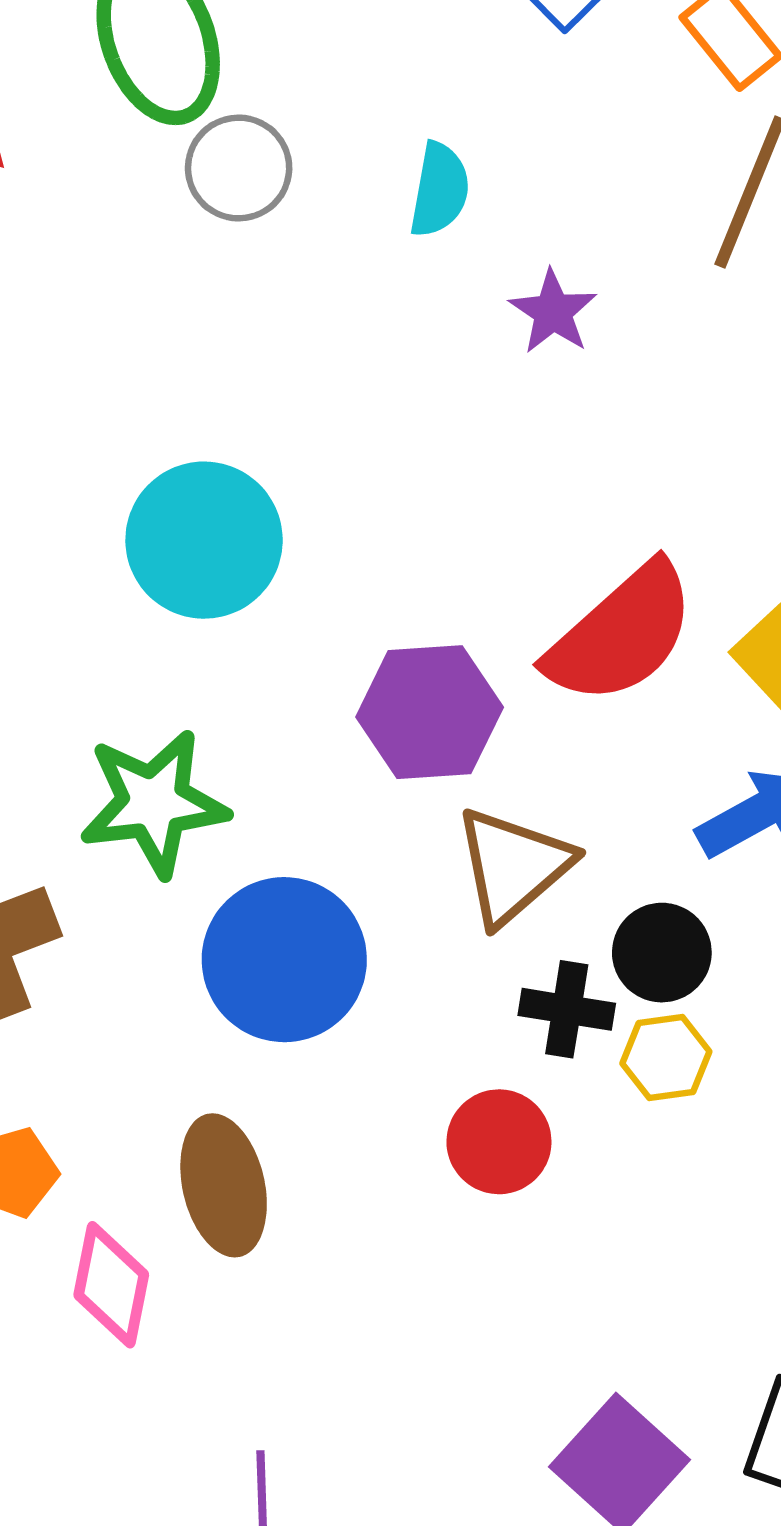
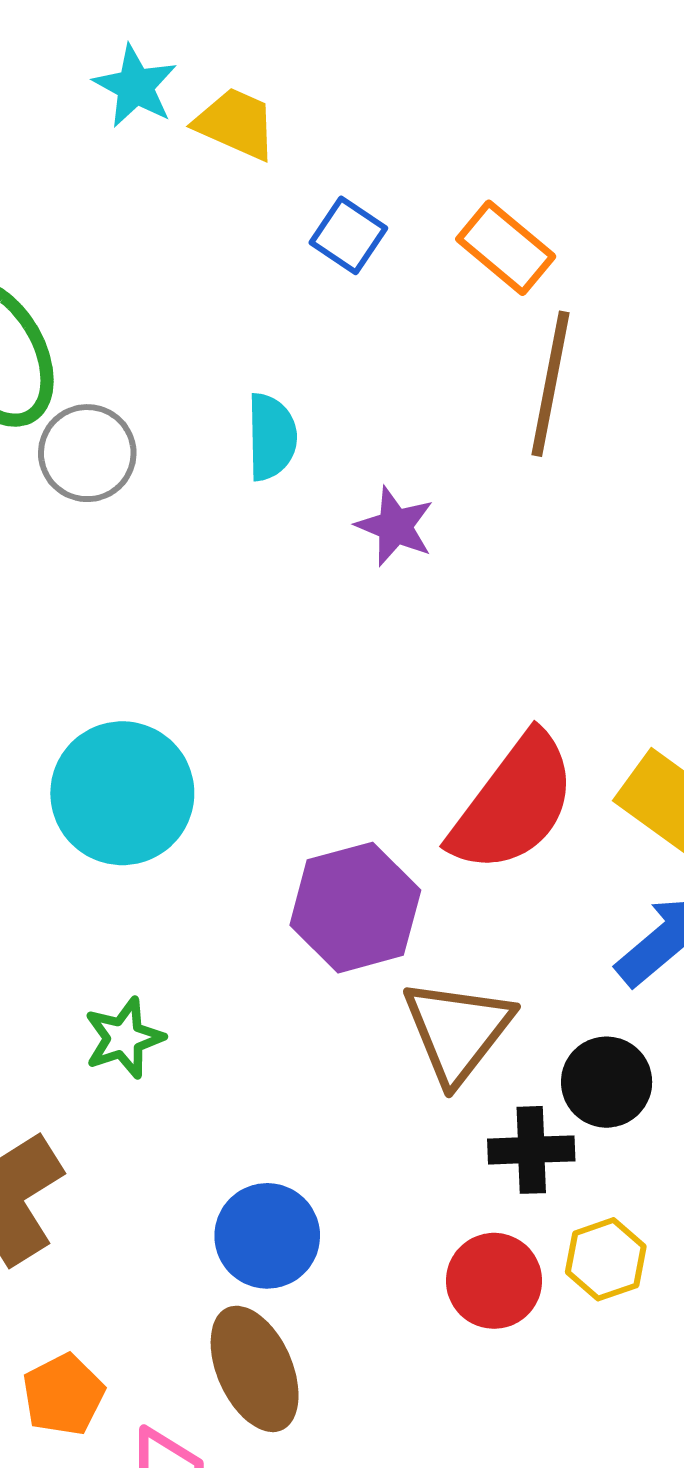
green star: (154, 803) -> (124, 1038), size x0.6
blue circle: (284, 960) -> (267, 1236), moved, size x0.7
yellow hexagon: (666, 1057) -> (606, 1259), moved

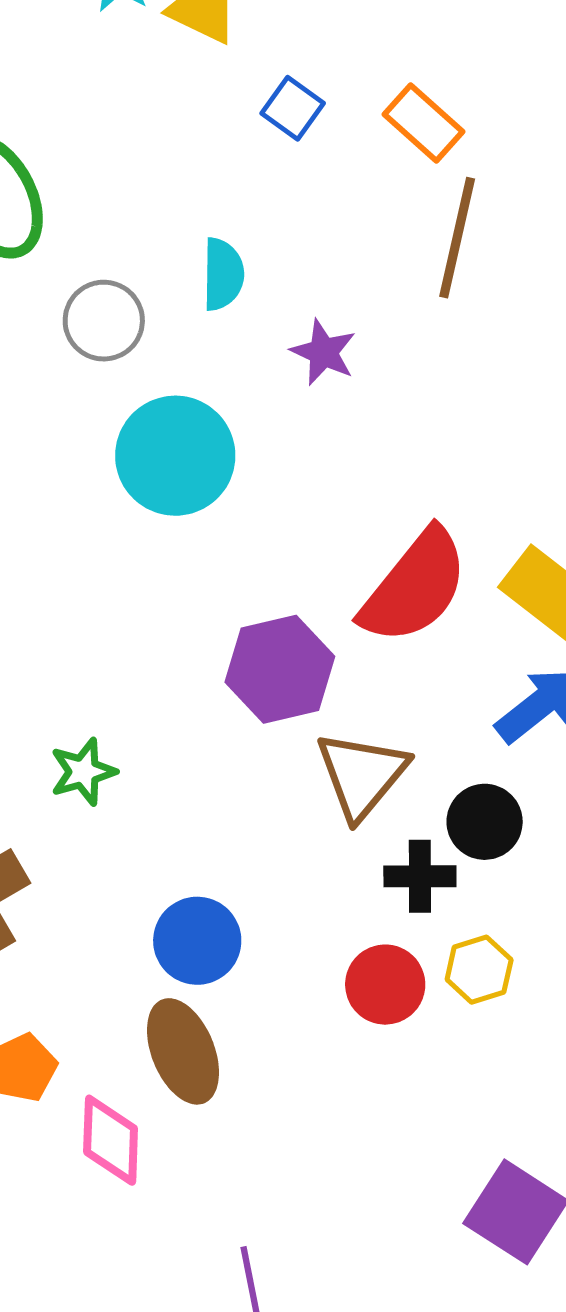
gray circle: (87, 453) -> (104, 321), moved
cyan circle: (122, 793) -> (175, 456), moved

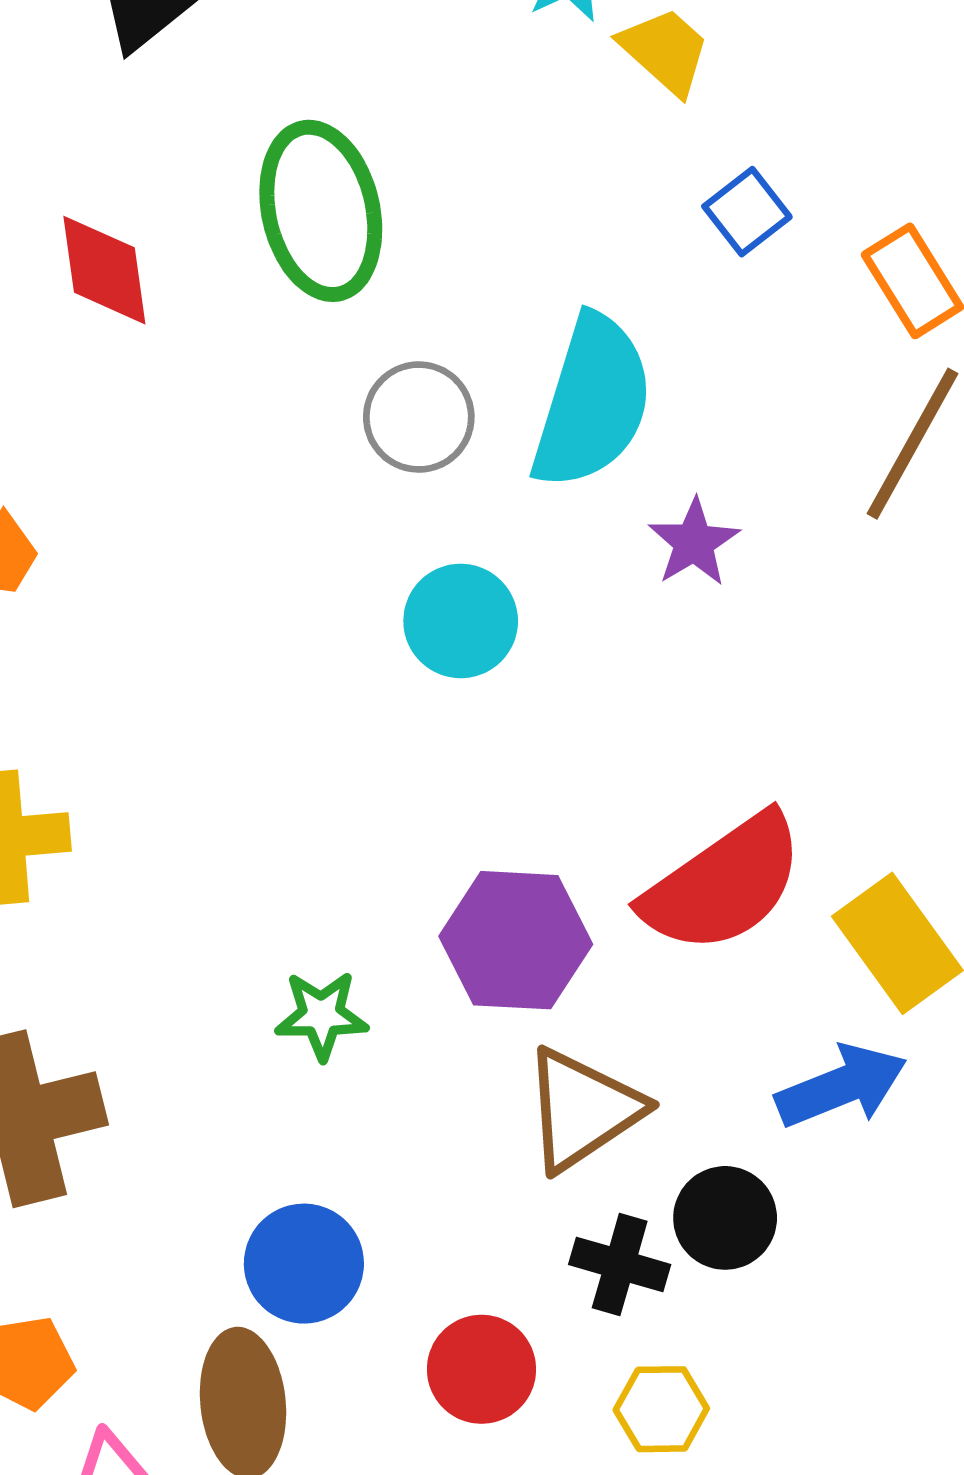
cyan semicircle: (223, 274) -> (592, 402), size x1.8
cyan circle: (175, 456) -> (461, 621), size x0.7
green star: (83, 772) -> (322, 1015), moved
red circle: (385, 985) -> (481, 1369), moved

